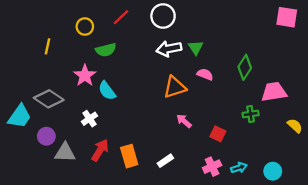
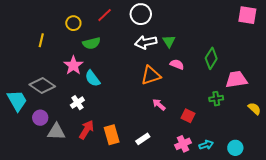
cyan trapezoid: (19, 116) -> (17, 101), turned -65

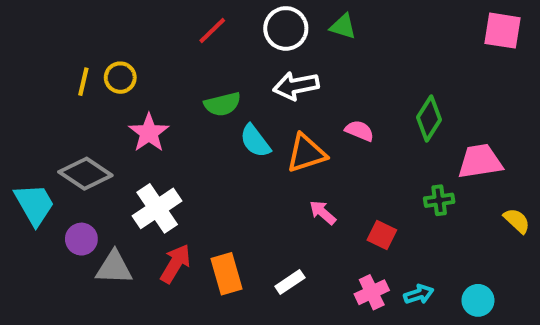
yellow circle: (73, 23) -> (120, 78), moved
green triangle: (169, 41) -> (343, 26), moved, turned -40
green semicircle: (92, 43) -> (222, 104), moved
cyan semicircle: (93, 78) -> (255, 141), moved
white cross: (77, 103) -> (157, 208), size x1.6

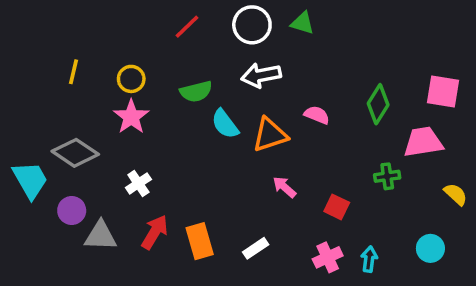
pink square: (503, 31) -> (443, 92), moved
yellow circle: (120, 78) -> (131, 79), moved
white cross: (157, 208) -> (138, 183), size x0.6
cyan arrow: (419, 294) -> (369, 259), turned -65
cyan circle: (478, 300) -> (430, 248), moved

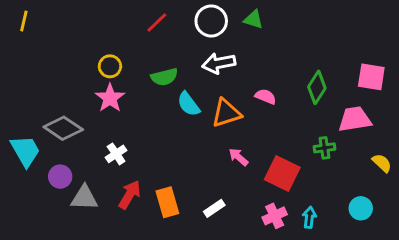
yellow line: (73, 72) -> (24, 21), moved
red square: (337, 207) -> (282, 174), size x1.6

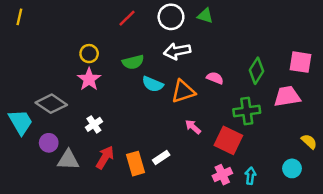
cyan semicircle: (189, 104) -> (153, 84), turned -30
green cross: (324, 148) -> (247, 111), moved, size x1.5
yellow semicircle: (382, 163) -> (309, 142), moved
white rectangle: (214, 208) -> (161, 157), moved

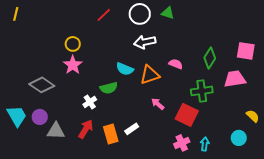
green semicircle: (133, 62) -> (109, 88), moved
cyan trapezoid: (21, 122) -> (17, 116), moved
white cross: (94, 124) -> (90, 102), moved

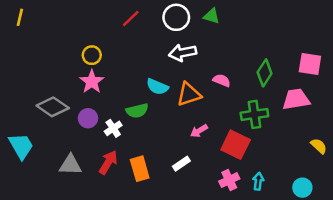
pink arrow: (158, 104) -> (199, 131), turned -72
purple circle: (40, 117) -> (88, 118), moved
white rectangle: (132, 129) -> (181, 164), moved
cyan circle: (239, 138) -> (302, 188), moved

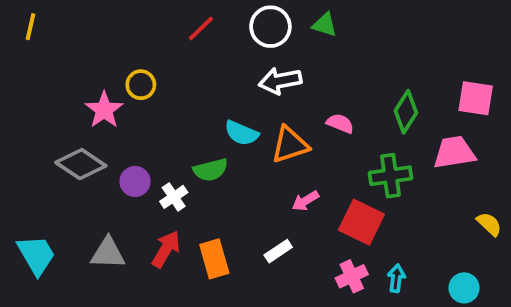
pink star: (92, 82) -> (104, 110), moved
cyan trapezoid: (21, 146) -> (36, 255), moved

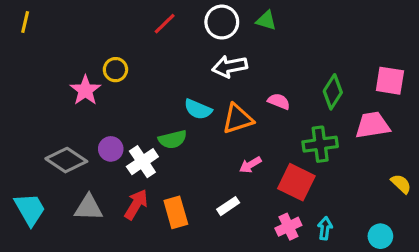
gray diamond: (81, 164) -> (66, 160), moved
white cross: (174, 197) -> (142, 162), size x1.4

